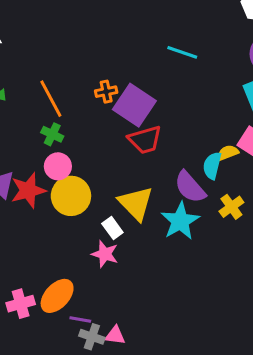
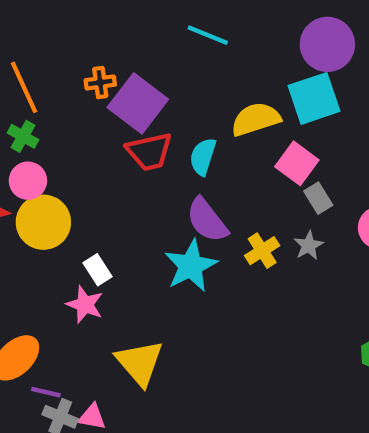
yellow semicircle: (228, 153) -> (256, 119), moved, size x1.6
cyan semicircle: (212, 166) -> (203, 157), moved
yellow triangle: (136, 203) -> (140, 363), moved

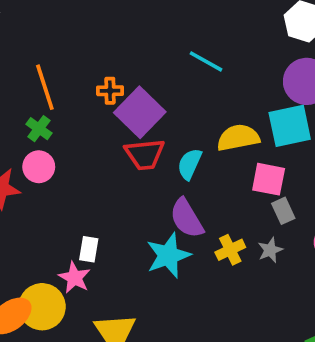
pink square: (297, 163) -> (269, 179), turned -32
yellow circle: (43, 222) -> (42, 307), moved
white rectangle: (97, 270) -> (89, 249), turned 35

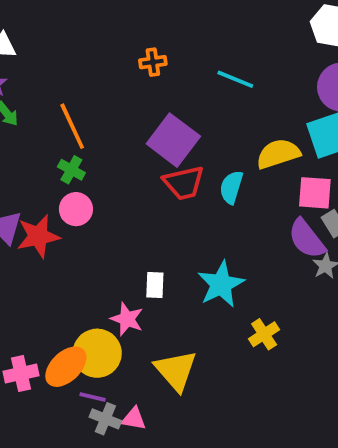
orange cross: (110, 91) -> (153, 62), moved
purple semicircle: (187, 218) -> (307, 239), moved
white rectangle: (89, 249) -> (155, 285), moved
yellow cross: (230, 250) -> (264, 334), moved

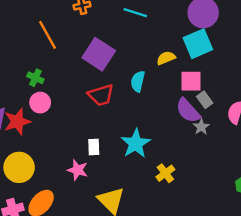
orange line: (72, 126) -> (47, 35), moved
yellow semicircle: (278, 154) -> (166, 58), size x0.7
red trapezoid: (184, 183) -> (101, 95), moved
yellow circle: (97, 353) -> (19, 167), moved

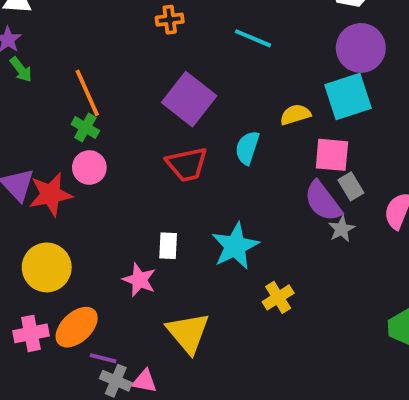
orange line: (47, 35) -> (87, 93), moved

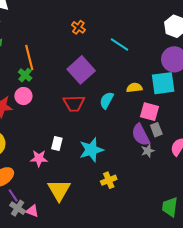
orange cross: (170, 20) -> (78, 27), turned 32
pink star: (139, 280) -> (39, 158), turned -30
purple line: (103, 358) -> (13, 195), turned 32

